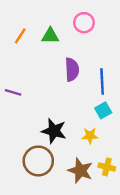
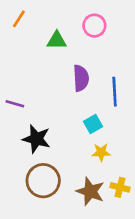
orange line: (20, 36) -> (19, 19), moved
cyan square: (103, 110) -> (93, 124), moved
black star: (54, 131) -> (36, 139), moved

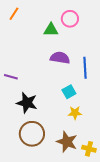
green triangle: (57, 40) -> (51, 30), moved
purple semicircle: (81, 78) -> (60, 58), turned -78
yellow cross: (120, 187) -> (89, 149), moved

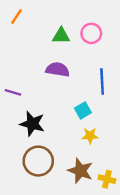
pink circle: (70, 19) -> (91, 33), moved
purple semicircle: (60, 58) -> (58, 70), moved

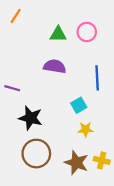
yellow cross: (107, 179) -> (102, 160), moved

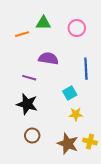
orange line: (16, 16) -> (22, 34), moved, turned 40
green triangle: (58, 34) -> (43, 23), moved
purple line: (12, 88) -> (29, 78), moved
brown circle: (36, 154) -> (32, 135), size x0.6

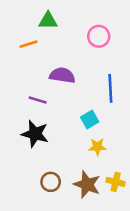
green triangle: (43, 23) -> (48, 21), moved
brown circle: (32, 135) -> (51, 182), moved

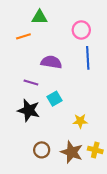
blue line: (110, 88) -> (88, 58), moved
cyan square: (90, 119) -> (55, 99), moved

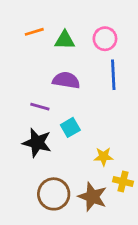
green triangle: (40, 17) -> (65, 40), moved
orange line: (23, 36) -> (34, 32), moved
brown circle: (42, 150) -> (54, 194), size x1.5
yellow cross: (95, 150) -> (123, 181), moved

